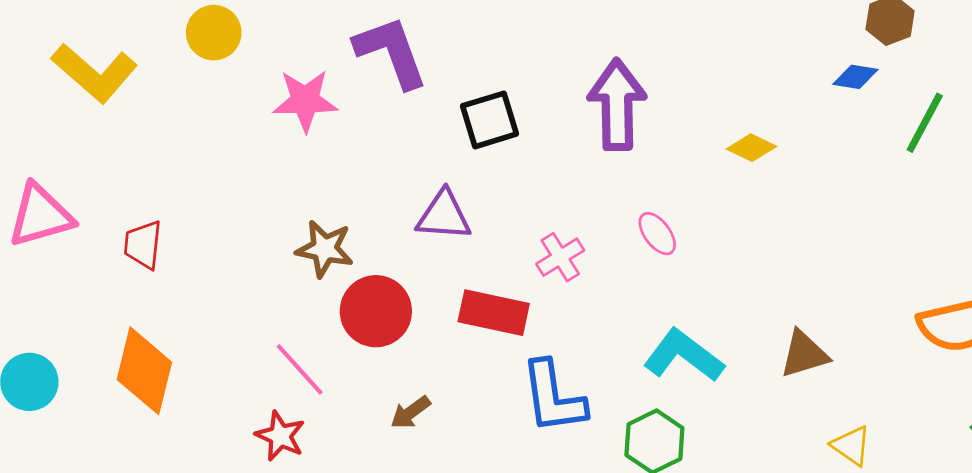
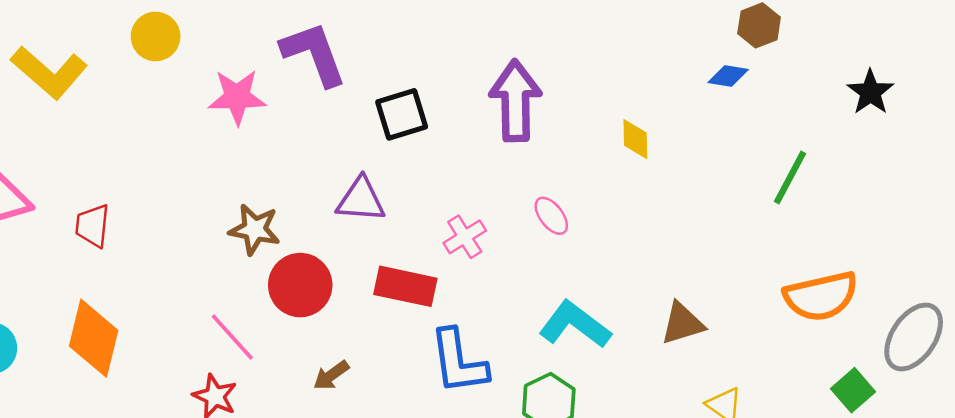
green line: (925, 123) -> (790, 177), moved
yellow diamond: (751, 148) -> (635, 139), turned 63

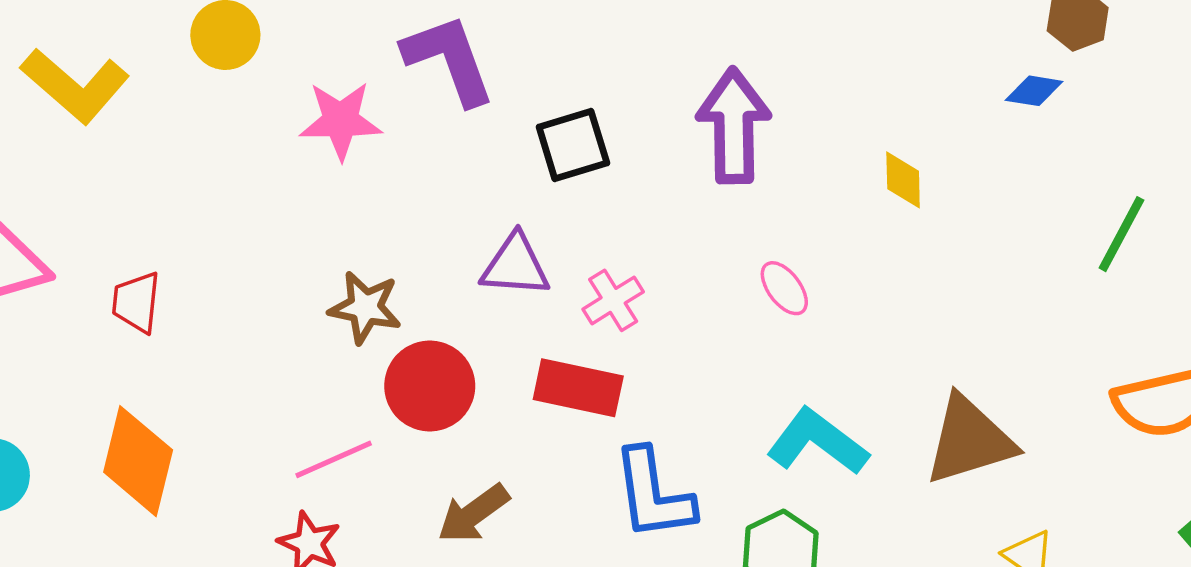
pink cross: (465, 237) -> (613, 300), moved
brown triangle: (682, 323) -> (969, 440), size x1.5
pink line: (232, 337) -> (334, 459), turned -72
brown arrow: (331, 375) -> (473, 514), size x1.4

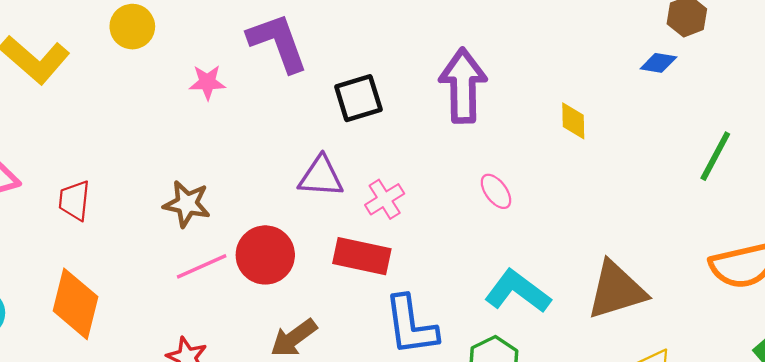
pink star: (341, 121) -> (207, 82), size x0.7
brown star: (365, 307) -> (187, 204), moved
pink line: (334, 459) -> (202, 266), moved

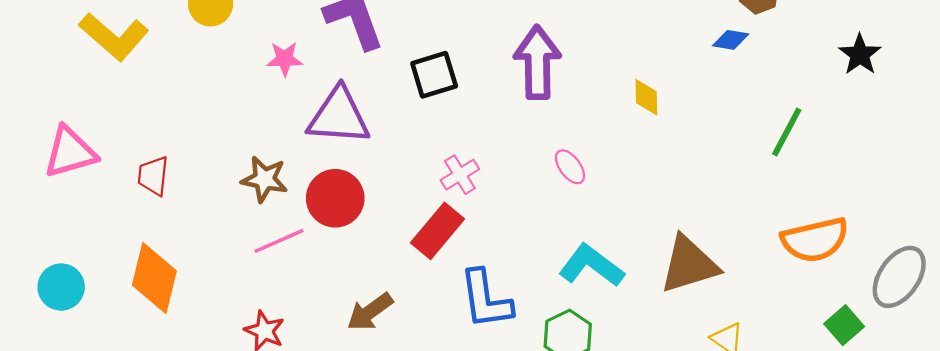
purple triangle: (321, 177) -> (339, 116), moved, size x1.4
red circle: (265, 255) -> (335, 198), moved
red rectangle: (362, 256) -> (437, 231), turned -62

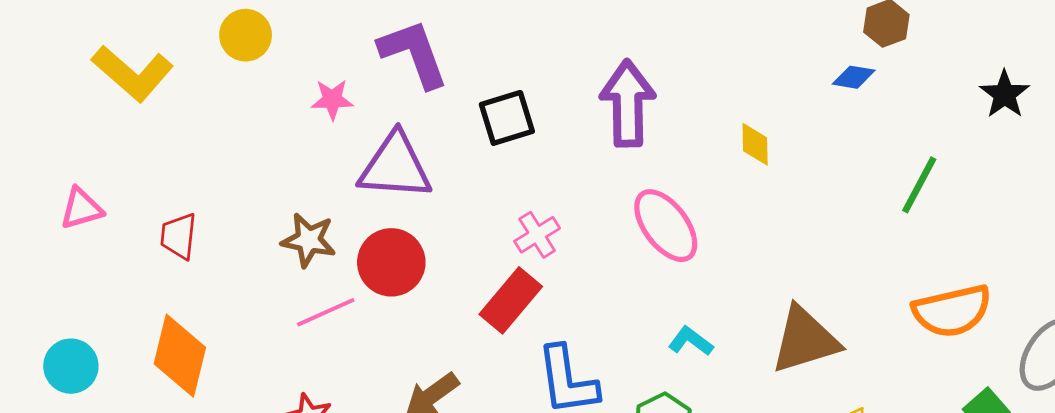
pink triangle: (70, 152) -> (81, 209), size x0.7
pink ellipse: (570, 167) -> (666, 226), size x1.8
cyan L-shape: (591, 266) -> (691, 341), size x0.6

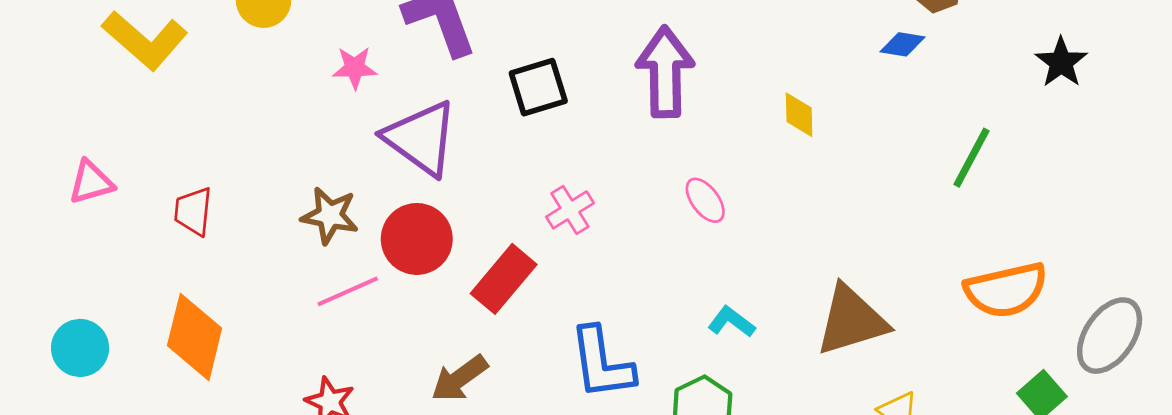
purple triangle: (395, 166) -> (421, 138), turned 32
pink ellipse: (666, 226) -> (705, 200), size x0.6
red rectangle: (511, 300) -> (504, 279), moved

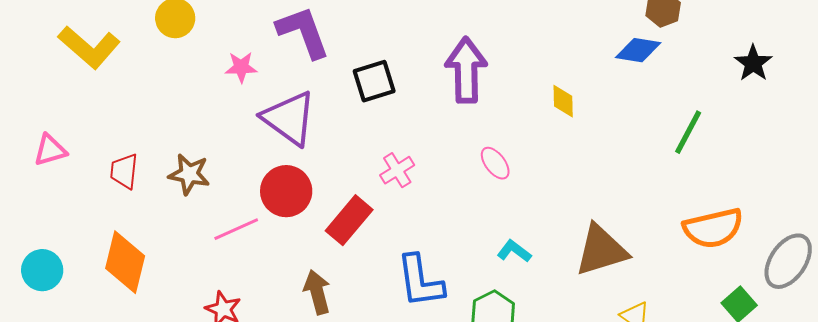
blue diamond: (903, 44) -> (638, 50), size x1.4
brown star: (330, 215) -> (189, 174), moved
brown arrow: (460, 378) -> (317, 292), turned 111

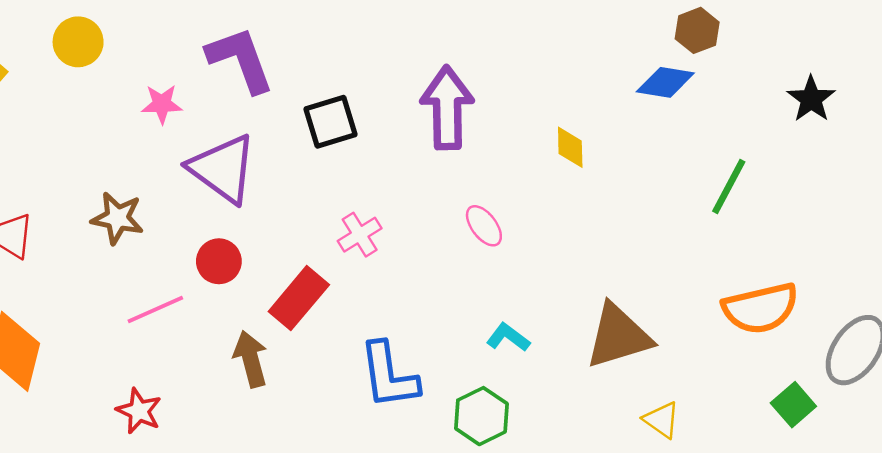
brown star: (189, 174) -> (117, 218), moved
red circle: (286, 191) -> (219, 261), size x0.7
brown arrow: (317, 292) -> (251, 359), moved

